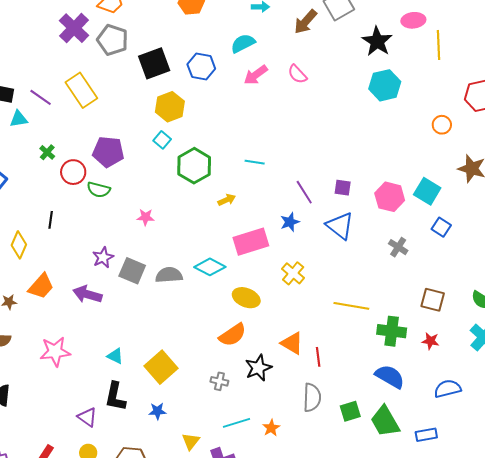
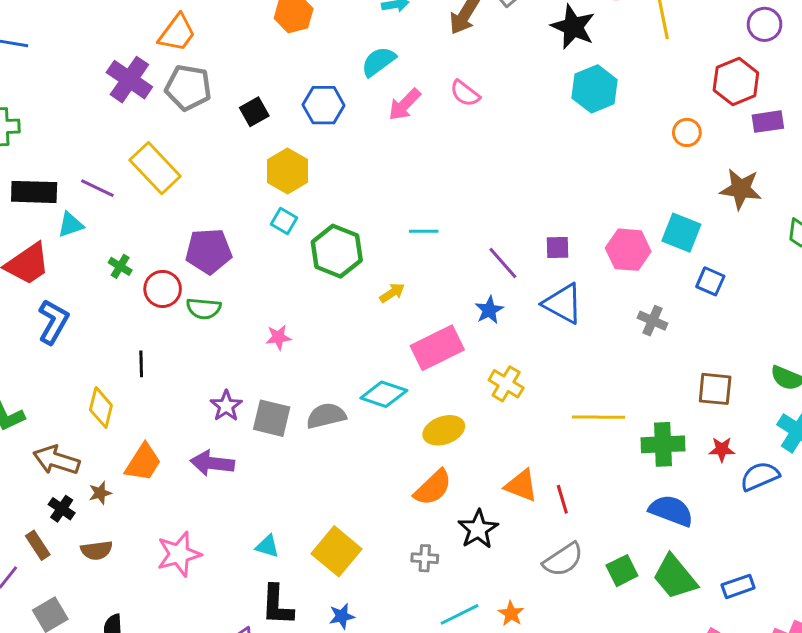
black square: (154, 63) -> (254, 112), size x0.6
yellow ellipse: (246, 298) -> (444, 430), turned -32
blue semicircle: (448, 389) -> (760, 476), moved
gray semicircle: (312, 397) -> (563, 560), turned 64

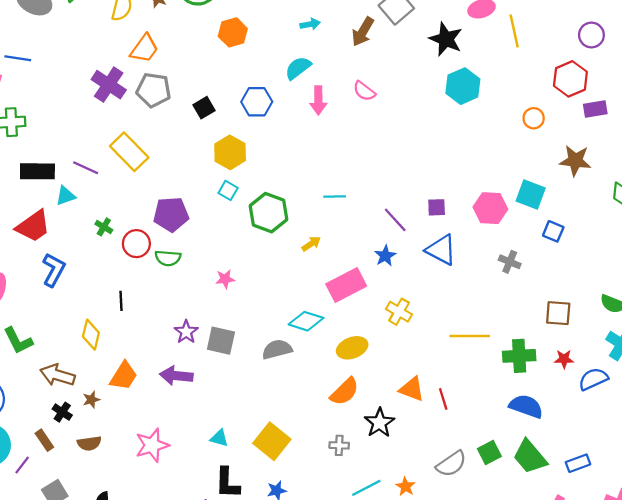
pink arrow: (404, 105) -> (318, 100), turned -44
gray semicircle: (326, 416) -> (277, 349), moved
gray semicircle: (563, 560) -> (451, 464), moved

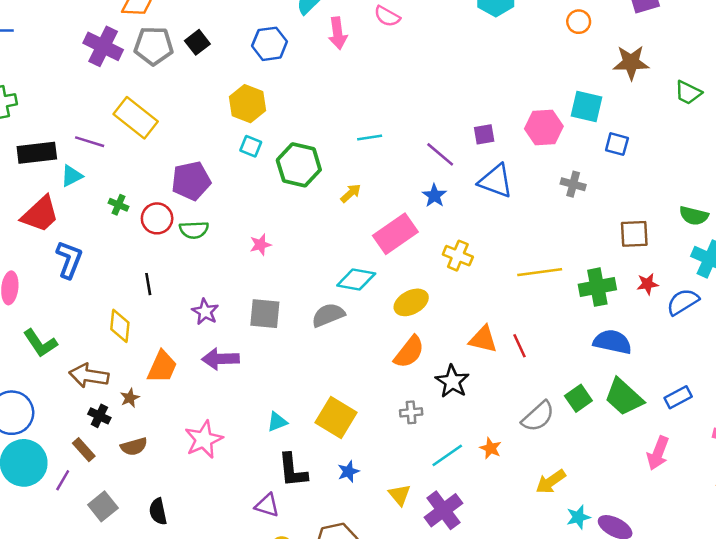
black square: (204, 108) -> (197, 42), moved
purple star: (186, 332) -> (205, 312), moved
cyan triangle: (219, 438) -> (277, 422), turned -30

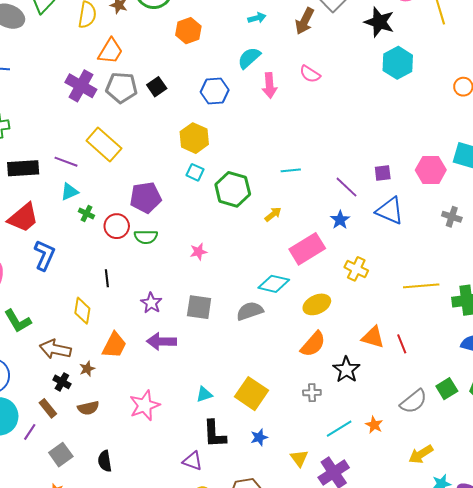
cyan triangle: (72, 176) -> (70, 192), moved

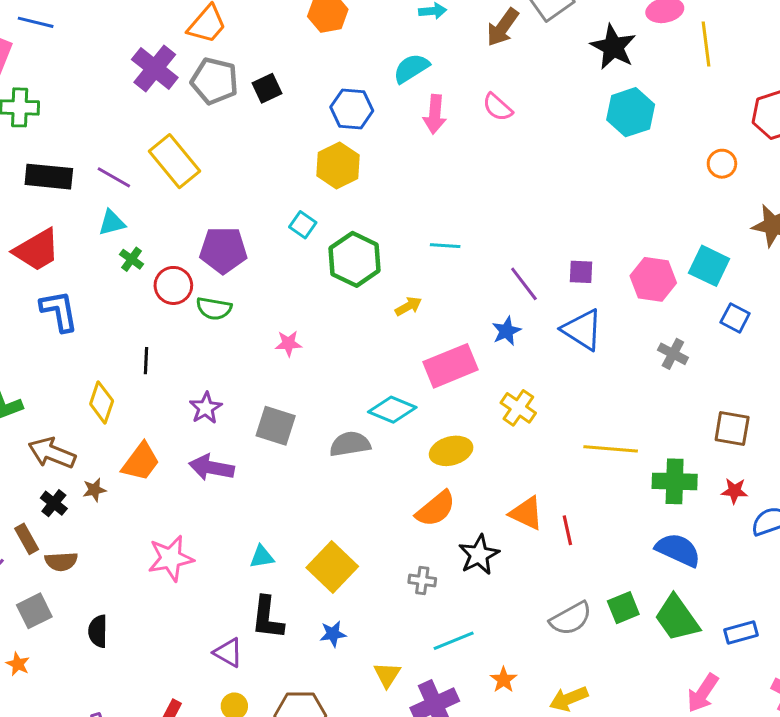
yellow hexagon: (194, 138) -> (338, 165), moved
blue L-shape: (44, 255) -> (59, 311), turned -44
brown semicircle: (88, 408) -> (61, 561), moved
orange star: (374, 425) -> (504, 680), moved

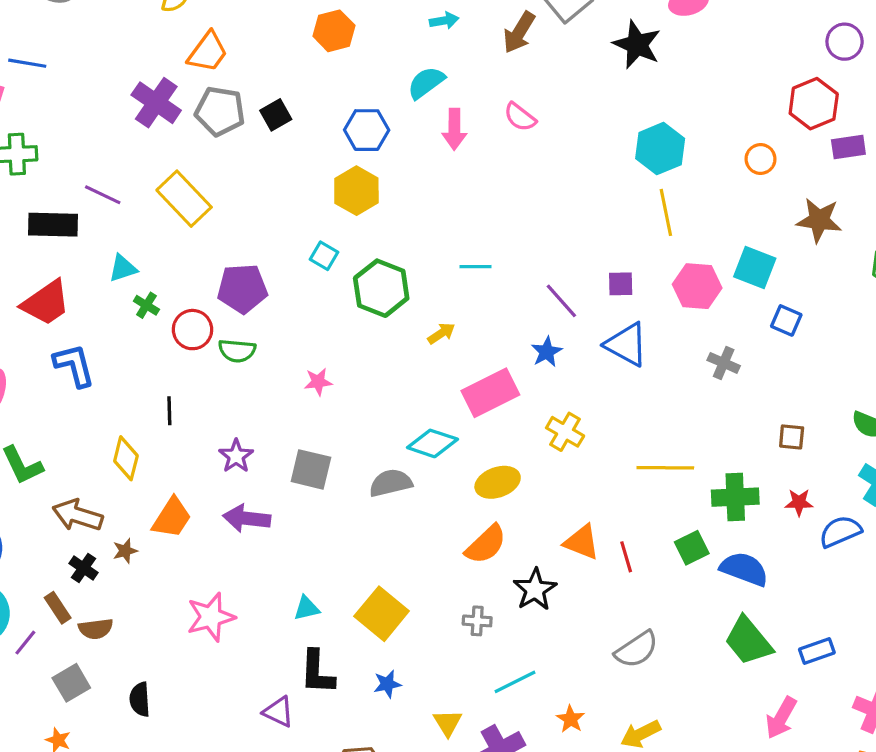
yellow line: (706, 44) -> (666, 212), moved
cyan hexagon: (631, 112) -> (660, 149), moved
purple line: (114, 177) -> (103, 195), moved
brown square: (732, 428) -> (792, 437), size x0.7
green square: (623, 608) -> (692, 548), moved

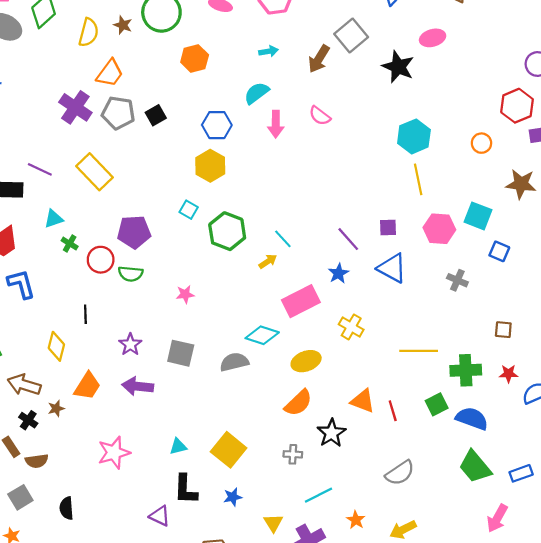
cyan line: (476, 267) -> (283, 239), moved, turned 48

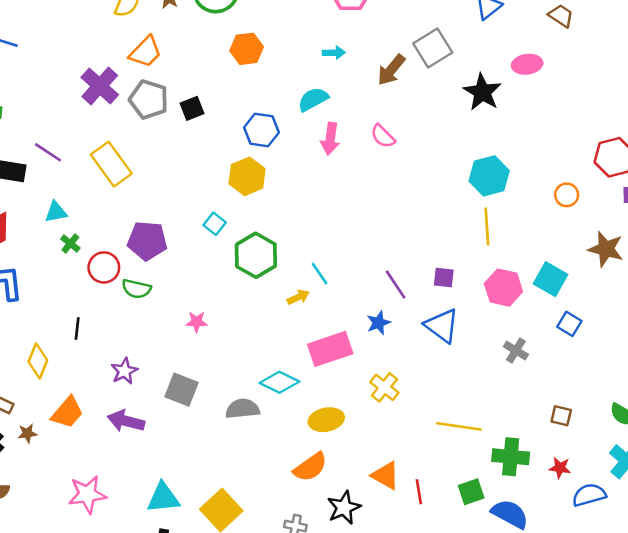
cyan triangle: (178, 446) -> (163, 498), size x1.6

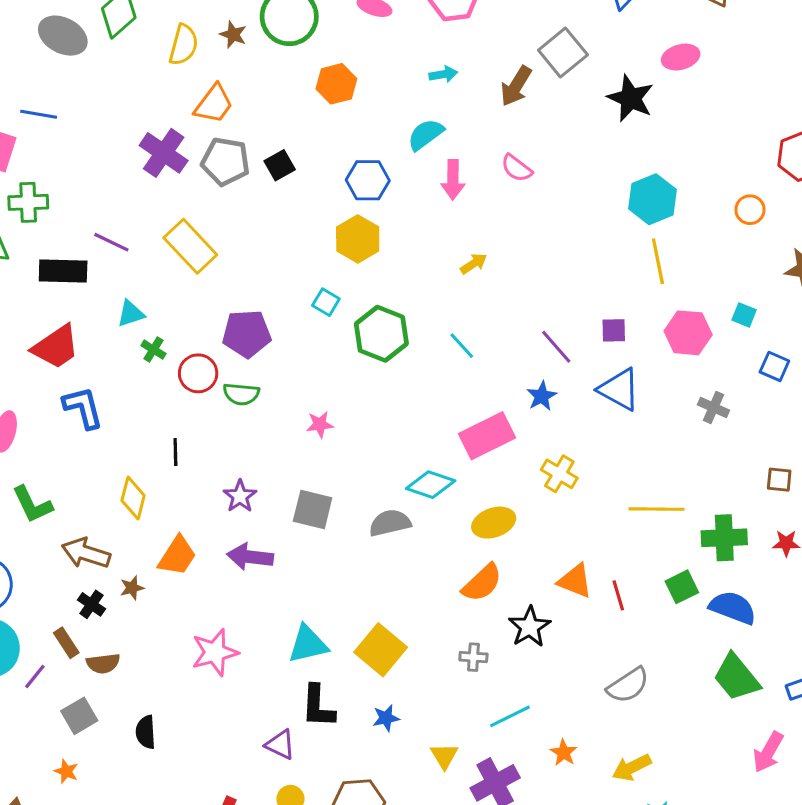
cyan square: (551, 279) -> (744, 315), size x0.6
yellow arrow: (298, 297) -> (474, 264), moved

